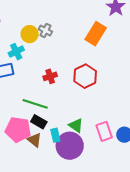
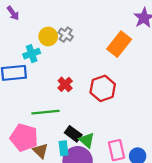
red cross: (50, 76) -> (65, 84), turned -32
green line: (35, 104) -> (46, 112), turned -30
black rectangle: (39, 122) -> (73, 134), moved

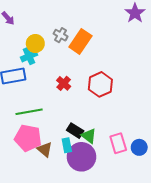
yellow circle: (48, 36) -> (35, 43), moved
orange rectangle: (119, 44) -> (80, 41), moved
green line: (46, 112) -> (29, 112), moved

